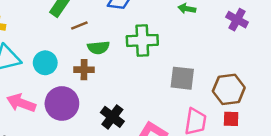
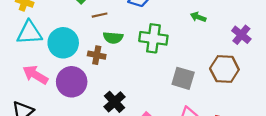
cyan circle: (45, 63) -> (63, 43), size x1.4
brown hexagon: (229, 89) -> (224, 69), moved

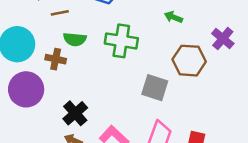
brown hexagon: (224, 69) -> (189, 61), moved

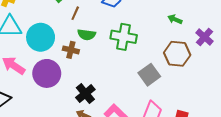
brown line: (60, 13) -> (75, 13), turned -56
green arrow: (173, 17) -> (175, 19), moved
gray square: (155, 88) -> (149, 75), turned 35

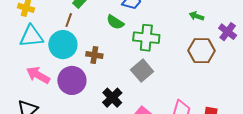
brown line: (75, 13) -> (69, 20), moved
green semicircle: (87, 35) -> (115, 22), moved, turned 30
gray square: (149, 75) -> (142, 71), moved

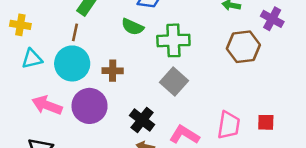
cyan triangle: (31, 36) -> (32, 59), size x0.7

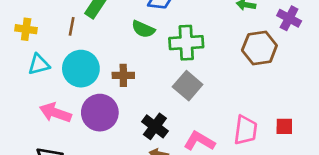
brown line: (75, 32) -> (72, 26), moved

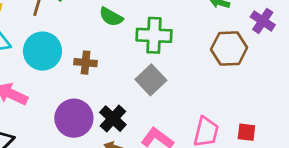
purple circle: (100, 113) -> (74, 118), moved

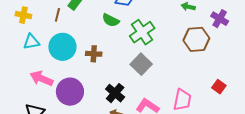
green cross: (154, 35) -> (142, 32), turned -35
purple circle: (74, 118) -> (70, 92), moved
red square: (246, 132) -> (219, 87), moved, turned 32

